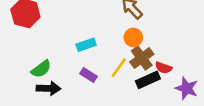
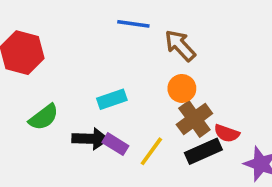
yellow line: (119, 68) -> (151, 151), moved
green semicircle: (41, 69) -> (44, 117), moved
black arrow: (48, 88) -> (90, 139), moved

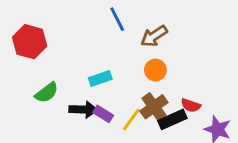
blue line: (133, 24) -> (117, 19), turned 55
brown arrow: (180, 45) -> (154, 36), turned -80
brown cross: (194, 119) -> (154, 107), moved

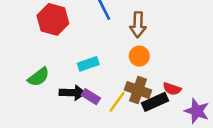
brown arrow: (154, 36) -> (138, 25), turned -55
red hexagon: (30, 42) -> (53, 19), moved
brown cross: (154, 107) -> (138, 90), turned -35

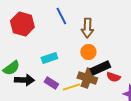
black arrow: (73, 93) -> (24, 80), moved
yellow line: (117, 102) -> (71, 87), turned 36
black rectangle: (155, 102) -> (100, 68), moved

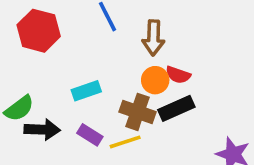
red semicircle: (113, 77) -> (178, 75), moved
brown cross: (87, 78) -> (138, 112), moved

